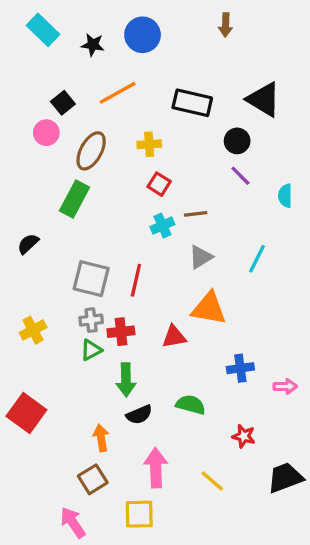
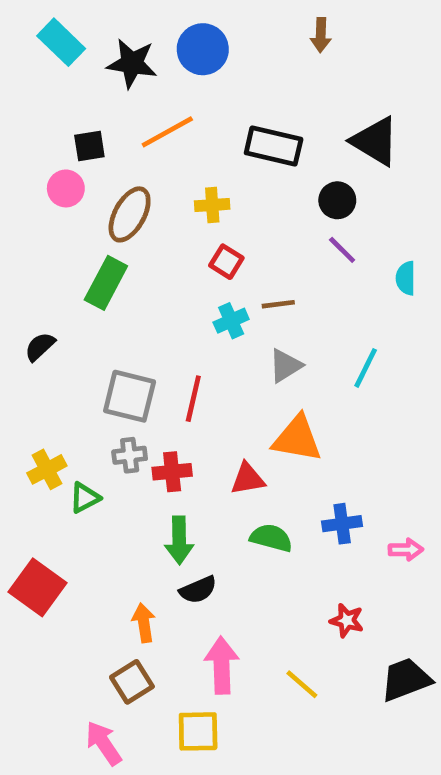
black star: (93, 45) -> (132, 63), size x1.5
black square: (63, 103) -> (89, 146), turned 30
green triangle: (91, 350) -> (85, 498), moved
green semicircle: (191, 405) -> (271, 538), moved

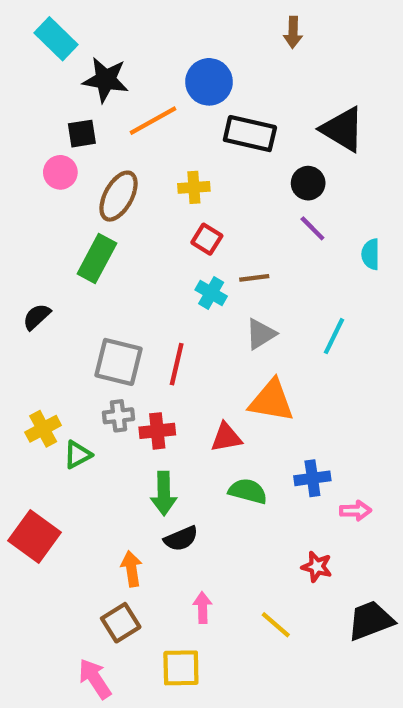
blue circle: (203, 49) -> (209, 82), moved
black star: (132, 63) -> (106, 80), moved
cyan cross: (231, 321) -> (211, 293), turned -36
pink arrow: (406, 550) -> (356, 511), moved
pink arrow: (222, 665) -> (203, 608), size x0.6

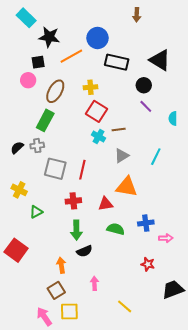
red square: (207, 239) -> (96, 111), size x1.5
gray cross: (119, 416) -> (37, 146), moved
yellow cross: (43, 429) -> (19, 190), moved, turned -35
yellow line: (276, 625) -> (125, 306), moved
yellow square: (181, 668) -> (69, 312), moved

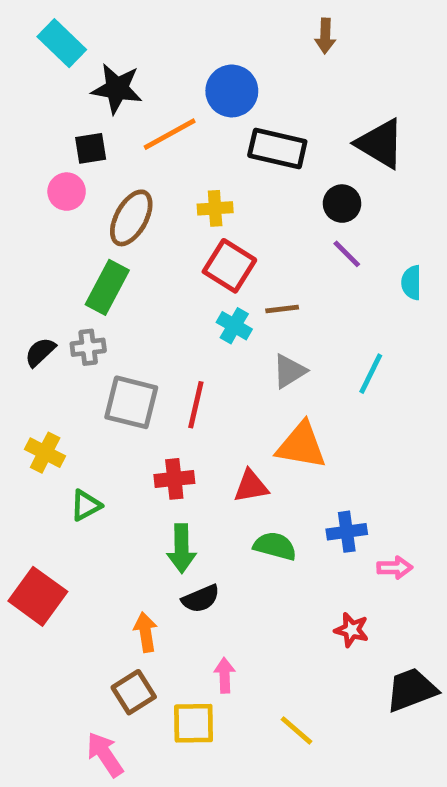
yellow square: (69, 312) -> (194, 723), moved

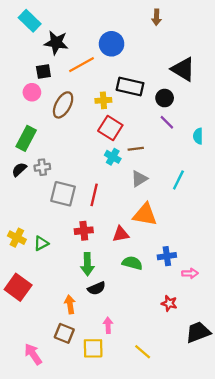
black rectangle: (277, 148) -> (130, 86), moved
green rectangle: (107, 287) -> (26, 138), moved
yellow cross: (45, 453) -> (17, 238), moved
brown square: (134, 692) -> (64, 333), turned -36
pink arrow: (105, 754) -> (33, 354), moved

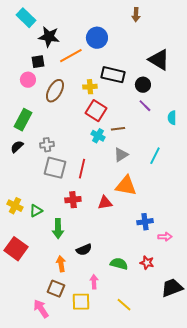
gray cross: (42, 167) -> (47, 145), moved
green semicircle: (132, 263) -> (119, 264), moved
green arrow: (87, 264) -> (58, 229), moved
pink arrow: (33, 354) -> (41, 309), moved

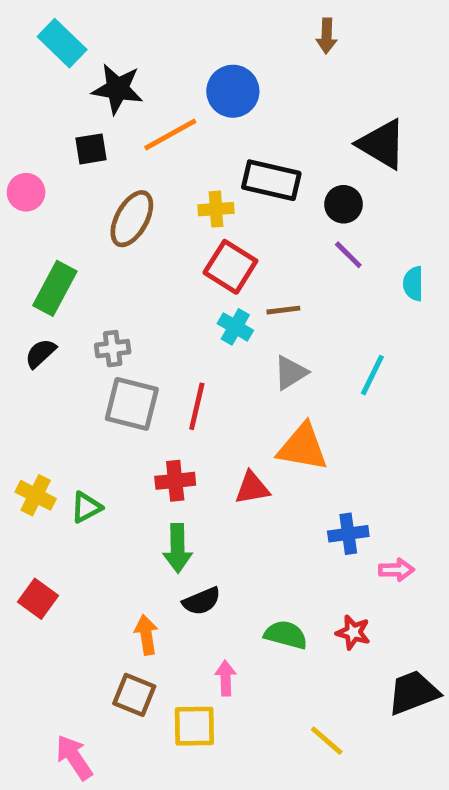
pink circle: (28, 80) -> (26, 192), moved
green arrow: (58, 229) -> (178, 548), moved
red square: (16, 249) -> (38, 599), size x0.7
yellow line: (124, 305) -> (327, 741), moved
pink arrow: (41, 309) -> (74, 757), moved

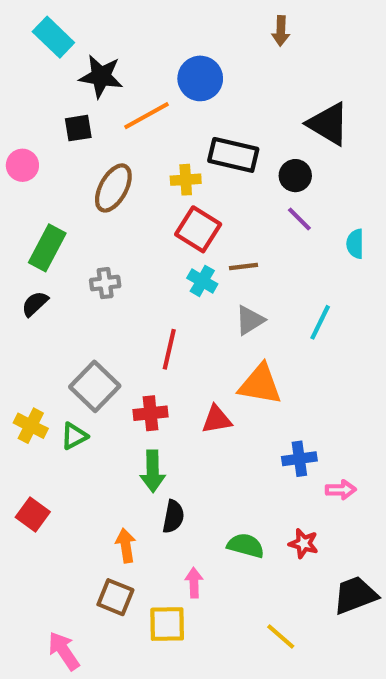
gray cross: (113, 349) -> (105, 283), moved
gray square: (132, 404) -> (95, 386), moved, turned 30
black semicircle: (202, 601) -> (173, 517), turned -56

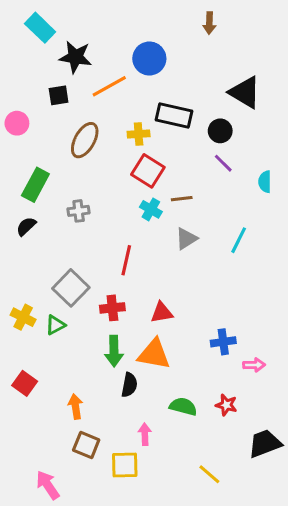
orange triangle: (260, 384) -> (154, 354), moved
orange arrow: (126, 546) -> (75, 407), moved

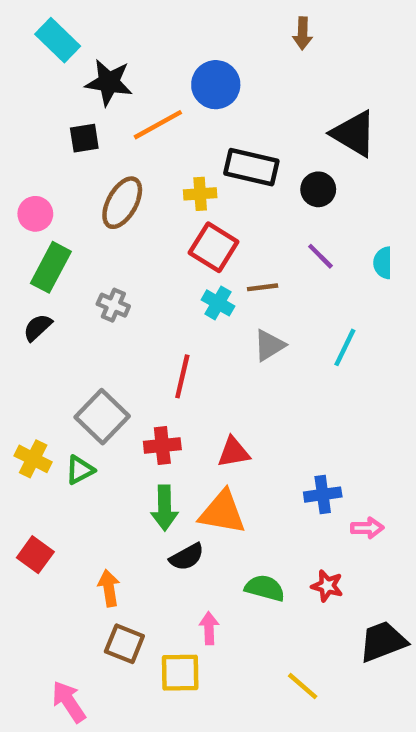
pink circle: (17, 123) -> (35, 214), moved
purple line: (223, 163) -> (320, 256), moved
gray cross: (79, 211) -> (113, 305), turned 30
black semicircle: (129, 385) -> (187, 557), turned 50

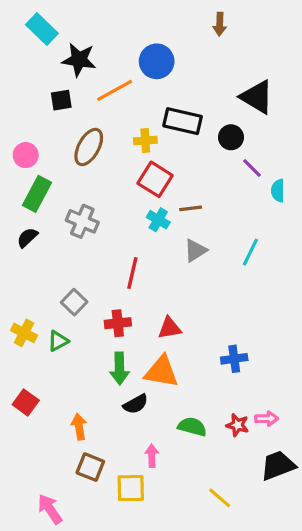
purple line: (320, 256) -> (252, 168), moved
gray cross: (113, 305) -> (82, 221), size x1.4
gray square: (102, 417) -> (74, 302), size x0.7
pink arrow: (367, 528) -> (267, 419), moved

